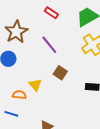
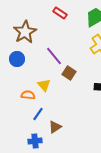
purple line: (49, 45) -> (54, 56), moved
blue line: (11, 114) -> (38, 114), moved, turned -72

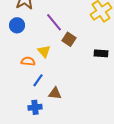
brown triangle: (55, 127) -> (55, 93), turned 40

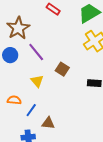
purple line: (54, 22) -> (36, 52), moved
orange semicircle: (28, 61) -> (14, 100), moved

